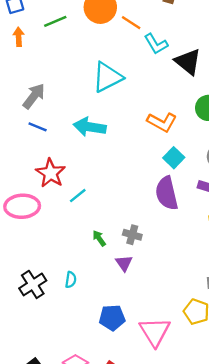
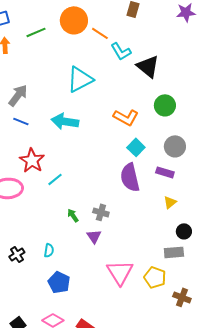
black cross: (33, 284) -> (17, 254), size x0.7
blue pentagon: (112, 318) -> (59, 282), moved, turned 30
pink triangle: (155, 332) -> (120, 272), moved

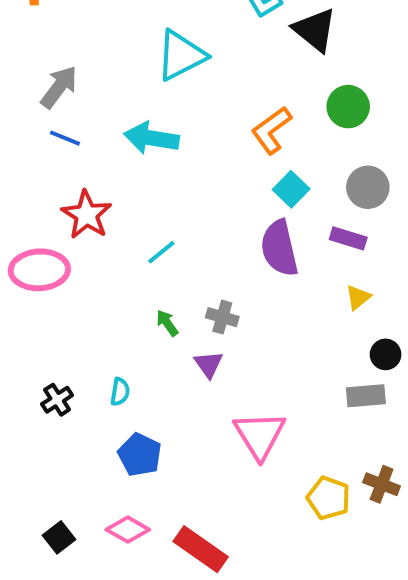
orange L-shape: (126, 117) -> (271, 130), turned 115
cyan line: (55, 179) -> (161, 252), moved
yellow pentagon: (155, 277) -> (328, 498), moved

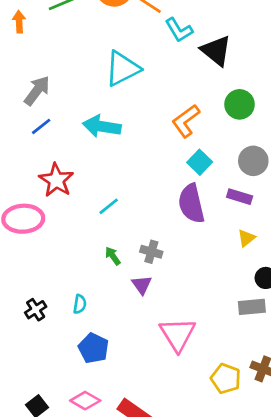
blue line: (65, 138) -> (41, 126), turned -60

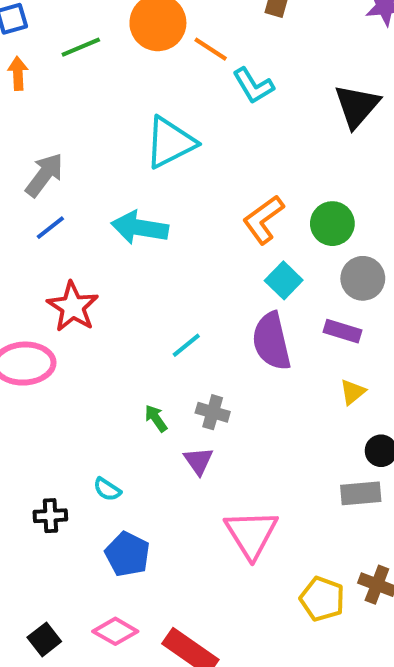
black triangle: (216, 51) -> (357, 106), moved, turned 32
green circle: (240, 104) -> (332, 224), moved
cyan line: (109, 206) -> (186, 345), moved
cyan semicircle: (80, 304) -> (107, 489), turned 114
black cross: (36, 310) -> (50, 516), moved, turned 30

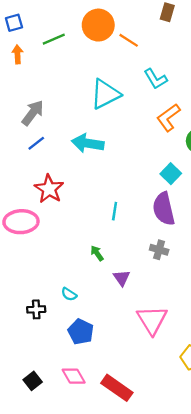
cyan L-shape: (253, 86) -> (156, 79), moved
orange L-shape: (263, 220) -> (168, 118), moved
cyan line: (186, 345) -> (115, 211), turned -42
gray cross: (213, 412) -> (159, 250), moved
pink diamond: (115, 631) -> (74, 376), turned 30

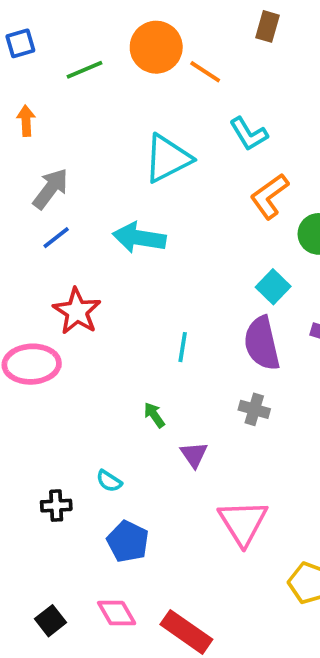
orange arrow: (17, 54) -> (26, 121), moved

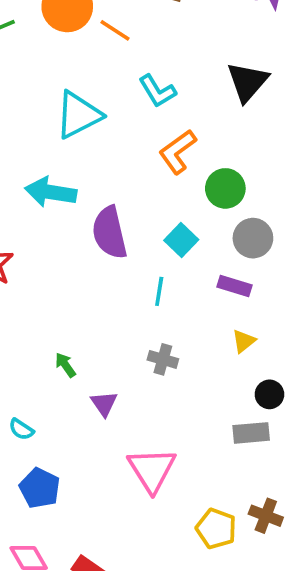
purple semicircle: (262, 343) -> (110, 233), moved
cyan line: (183, 347) -> (159, 291), moved

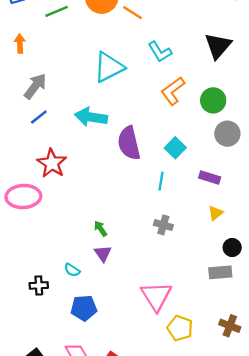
green circle: (225, 188) -> (213, 100), moved
gray circle: (253, 238) -> (227, 134), moved
purple triangle: (104, 404) -> (103, 253), moved
blue pentagon: (40, 488) -> (84, 308), turned -30
yellow pentagon: (216, 529) -> (180, 328), moved

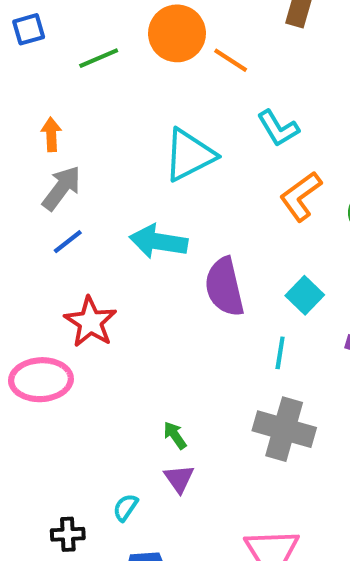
orange arrow: (20, 43) -> (51, 134), moved
gray cross: (163, 225) -> (284, 429), size x1.8
cyan semicircle: (72, 270) -> (125, 507), turned 91

